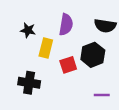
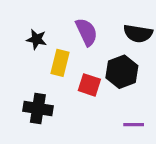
purple semicircle: (66, 25) -> (87, 32), turned -35
red square: (68, 65) -> (89, 85), turned 36

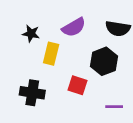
purple semicircle: (87, 32) -> (74, 27), turned 85
red square: (89, 85) -> (78, 85), moved

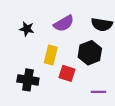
yellow rectangle: (51, 54) -> (51, 55), moved

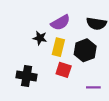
black star: (27, 29) -> (40, 38), moved
yellow rectangle: (51, 55) -> (58, 47), moved

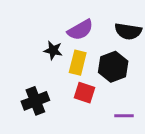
black cross: (27, 76) -> (35, 101), turned -30

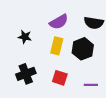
black star: (53, 50) -> (25, 37), moved
red square: (84, 93) -> (60, 78), moved

